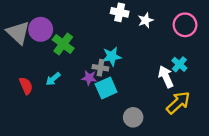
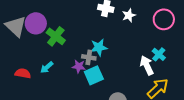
red semicircle: (26, 86) -> (23, 73), turned -56

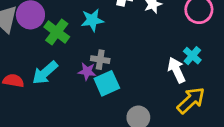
cyan star: (99, 47) -> (92, 20), moved
cyan arrow: (47, 67) -> (45, 73), size x1.5

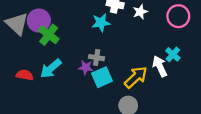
cyan star: (92, 20) -> (101, 23), moved
green cross: (57, 32) -> (49, 35), moved
yellow arrow: (191, 100) -> (136, 77), moved

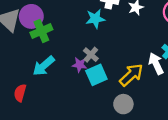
green cross: (49, 35) -> (41, 31), turned 30
gray cross: (97, 58) -> (91, 55), turned 32
red semicircle: (25, 75) -> (20, 93), moved, turned -84

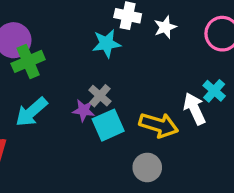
yellow arrow: (131, 75) -> (159, 125), turned 60

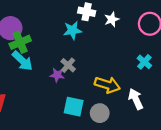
white arrow: (195, 109) -> (136, 99), moved
cyan arrow: (31, 112) -> (22, 61), moved, turned -95
cyan square: (108, 125) -> (74, 107), moved, turned 36

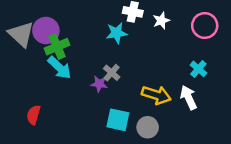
white arrow: (136, 99) -> (189, 97), moved

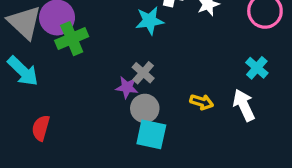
cyan arrow: (60, 68) -> (23, 71), moved
yellow arrow: (156, 95) -> (202, 102), size x0.6
gray circle: (148, 127) -> (145, 108), moved

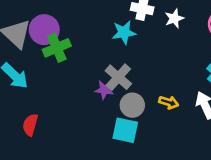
gray cross: (143, 73) -> (118, 77), size x1.4
gray circle: (145, 108) -> (132, 105), moved

